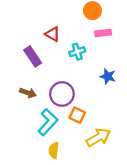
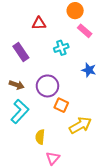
pink rectangle: (103, 33) -> (85, 31), turned 48
red triangle: (53, 34) -> (39, 23), moved, turned -32
cyan L-shape: (48, 122) -> (20, 111), moved

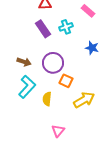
purple rectangle: (21, 52) -> (43, 29), moved
yellow semicircle: (40, 137) -> (47, 99), moved

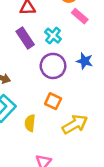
cyan cross: (66, 27) -> (53, 36), turned -32
purple circle: (53, 63) -> (53, 66), moved

